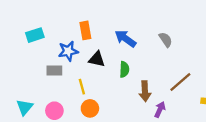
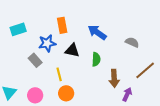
gray semicircle: (166, 40) -> (132, 42), moved, turned -32
gray rectangle: (54, 71) -> (35, 60), turned 48

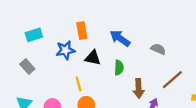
gray rectangle: (35, 60) -> (27, 67), moved

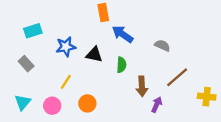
orange rectangle: (82, 31) -> (103, 13), moved
yellow line: (79, 84) -> (66, 82), moved, turned 48

